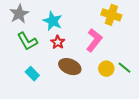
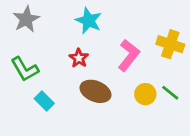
yellow cross: (111, 15) -> (170, 44), moved
cyan star: (53, 21) -> (89, 21), moved
green L-shape: (27, 41) -> (25, 69), moved

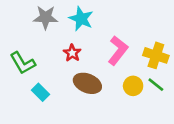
gray star: (26, 19) -> (46, 17), moved, turned 30
yellow cross: (170, 44) -> (156, 55), moved

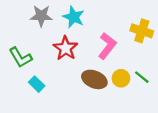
red star: (72, 53) -> (66, 48), size x1.5
yellow cross: (156, 55) -> (142, 31), moved
brown ellipse: (87, 83) -> (94, 79), moved

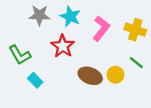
pink L-shape: (107, 46) -> (101, 29), moved
green line: (142, 77) -> (136, 63), moved

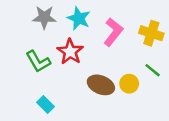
green L-shape: (20, 55) -> (38, 62), moved
cyan rectangle: (35, 80) -> (46, 105), moved

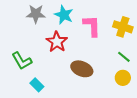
pink L-shape: (113, 32) -> (92, 26), turned -40
green L-shape: (38, 62) -> (22, 61), moved
yellow circle: (129, 84) -> (123, 78), moved

